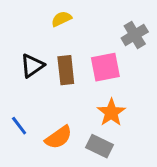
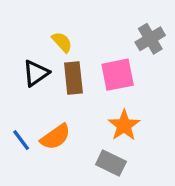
yellow semicircle: (61, 19) -> (62, 42), moved, turned 72
orange semicircle: (59, 137) -> (55, 137), moved

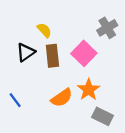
pink square: (118, 75) -> (84, 53), turned -35
orange semicircle: (55, 137) -> (62, 98), moved
gray rectangle: (111, 163) -> (103, 116), moved

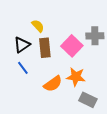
gray cross: (107, 28) -> (95, 36), moved, turned 30
orange star: (89, 90) -> (76, 77), turned -30
blue line: (15, 100) -> (23, 68), moved

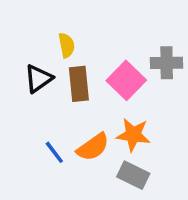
yellow semicircle: (38, 26) -> (67, 45), turned 32
blue line: (23, 68) -> (54, 152), moved
gray rectangle: (88, 100) -> (133, 175), moved

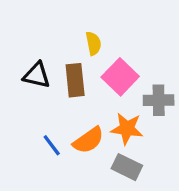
yellow semicircle: (67, 45) -> (93, 43), moved
gray cross: (167, 63) -> (159, 100), moved
black triangle: (38, 79) -> (37, 75), turned 48

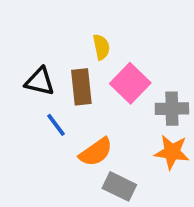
orange star: (127, 129) -> (172, 152), moved
blue line: (52, 145) -> (56, 125), moved
gray rectangle: (127, 167) -> (119, 186), moved

